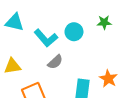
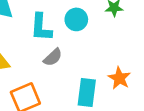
cyan L-shape: (46, 38) -> (41, 27), turned 45

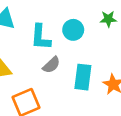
cyan rectangle: (87, 93) -> (83, 77), moved

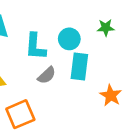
cyan rectangle: (83, 77) -> (79, 67), moved

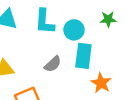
cyan L-shape: (35, 46) -> (45, 22), moved
orange star: (111, 95) -> (101, 83), moved

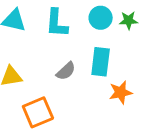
cyan circle: (74, 30) -> (101, 18), moved
orange star: (101, 83) -> (121, 92), turned 30

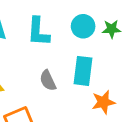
gray semicircle: (66, 71) -> (48, 80), turned 108

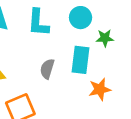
green star: (112, 29) -> (105, 38), moved
gray semicircle: (48, 80) -> (47, 69), turned 42

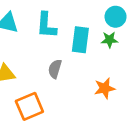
cyan circle: (81, 18) -> (116, 17), moved
cyan rectangle: (81, 60) -> (80, 40), moved

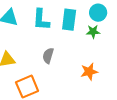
cyan rectangle: (80, 40) -> (69, 20), moved

